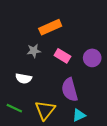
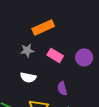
white semicircle: (24, 78) -> (28, 77), moved
purple semicircle: (70, 90) -> (62, 88), size x0.6

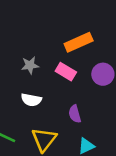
orange rectangle: (43, 27) -> (79, 42), moved

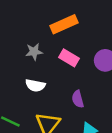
orange rectangle: (79, 42) -> (64, 24), moved

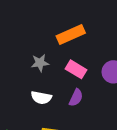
purple semicircle: (78, 99) -> (76, 98), moved, turned -140

